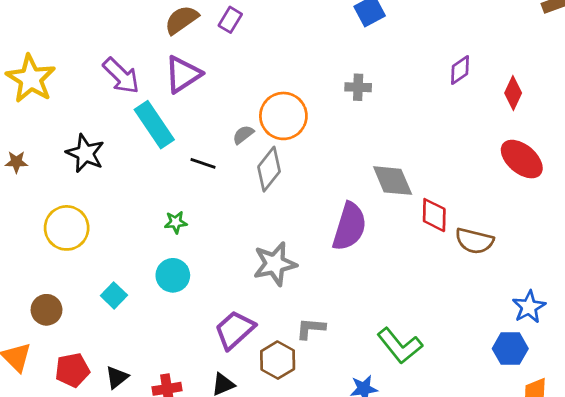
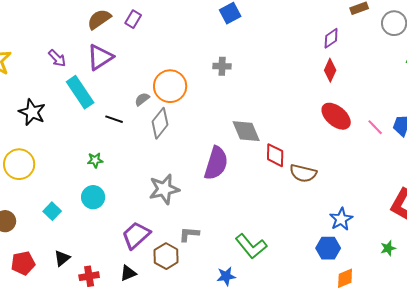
purple diamond: (460, 70) -> (331, 38), moved
purple arrow: (121, 76) -> (57, 58), size x0.7
black triangle: (117, 377) -> (62, 258), moved

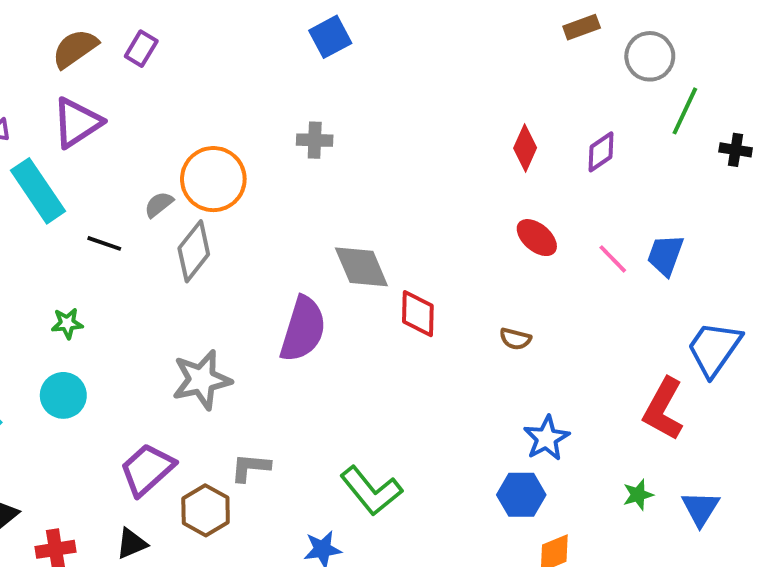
purple diamond: (331, 38) -> (601, 152), moved
red ellipse: (336, 116) -> (537, 238), size x0.7
brown semicircle: (303, 173) -> (515, 339), moved, size x0.6

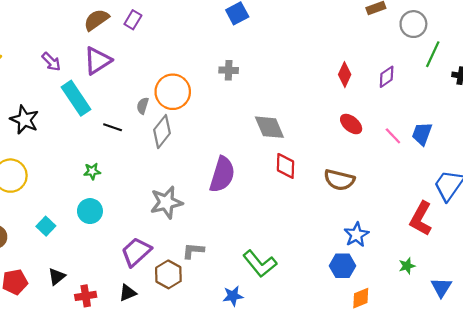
gray semicircle: (159, 204) -> (143, 106), turned -35
gray diamond: (361, 267) -> (269, 127), moved
brown semicircle: (515, 339) -> (339, 180), size x1.8
blue triangle: (700, 508) -> (441, 287), moved

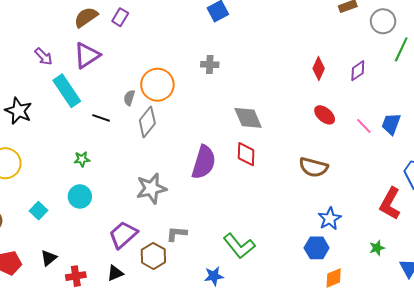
red diamond: (286, 166) -> (246, 154), moved

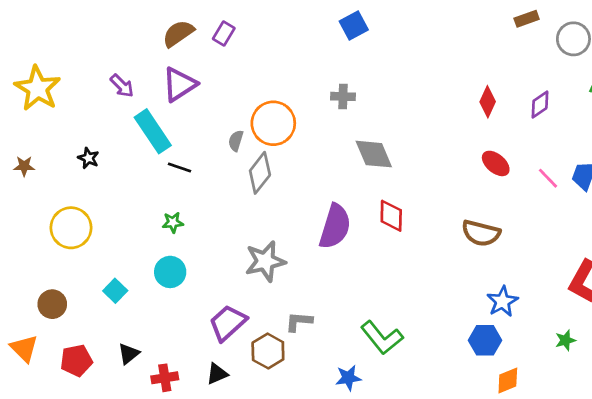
black star: (18, 111) -> (88, 158), size x0.6
black line: (101, 118) -> (180, 167), moved
gray diamond: (248, 118) -> (374, 154), moved

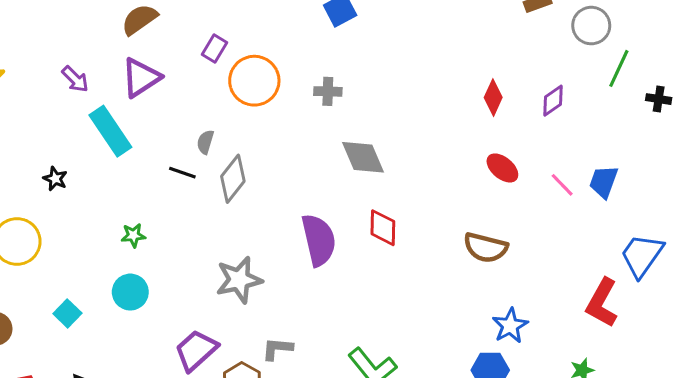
purple rectangle: (224, 33) -> (215, 49), moved
orange circle: (273, 123) -> (254, 81), moved
black star: (88, 158) -> (55, 179), moved
black line: (180, 167) -> (182, 173), moved
purple semicircle: (335, 226) -> (319, 240), turned -30

